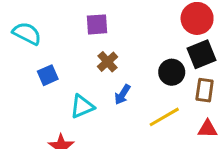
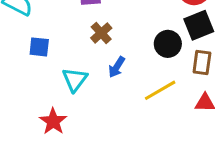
blue square: (48, 75) -> (39, 47), turned 30
cyan triangle: (82, 107) -> (75, 79), turned -30

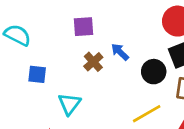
blue arrow: (117, 67) -> (120, 52), moved, turned 102

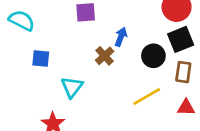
blue arrow: (120, 52) -> (121, 37), turned 66
brown cross: (93, 62) -> (105, 56), moved

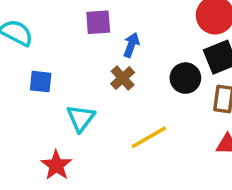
blue arrow: (121, 37) -> (131, 45), moved
yellow line: (147, 97) -> (149, 137), moved

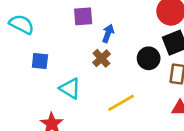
cyan triangle: (81, 118) -> (70, 88), turned -35

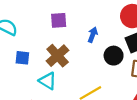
blue arrow: (108, 33) -> (93, 35), moved
brown cross: (101, 58) -> (58, 56), moved, size x1.5

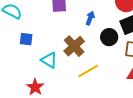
brown cross: (58, 56) -> (74, 46), moved

